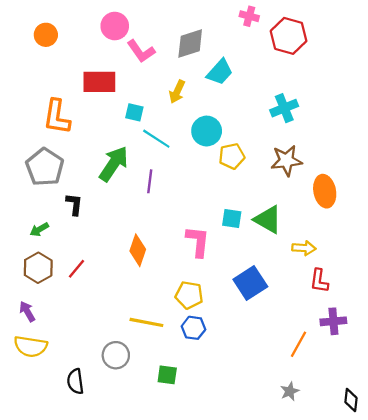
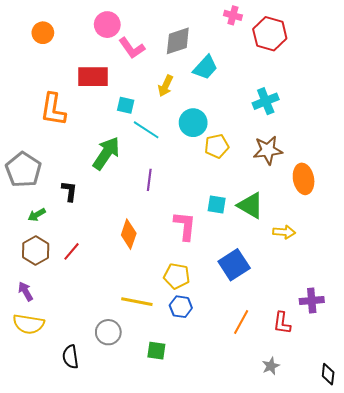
gray pentagon: (45, 167) -> (23, 170), moved
purple line: (150, 181) -> (149, 180), moved
red L-shape: (319, 281) -> (282, 323), moved
orange line: (298, 344) -> (241, 322), moved

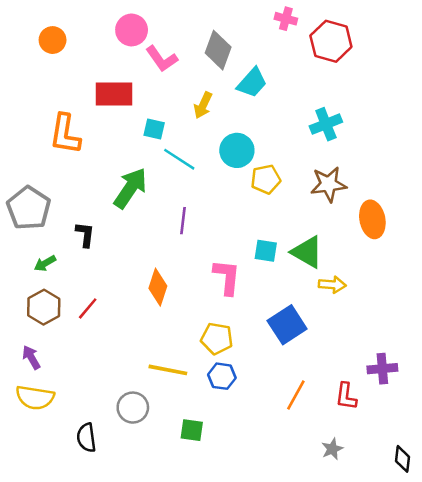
gray diamond: (178, 41) -> (218, 50), turned -52
yellow arrow: (284, 232) -> (332, 285), moved

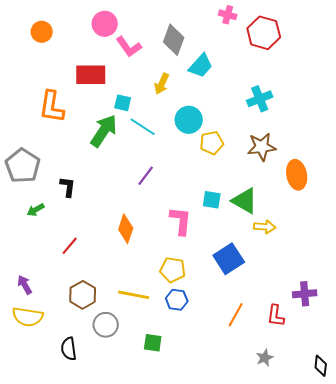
green arrow: (130, 188) -> (104, 131), moved
purple line: (183, 221) -> (146, 176), turned 30
brown hexagon: (44, 307) -> (83, 295), moved

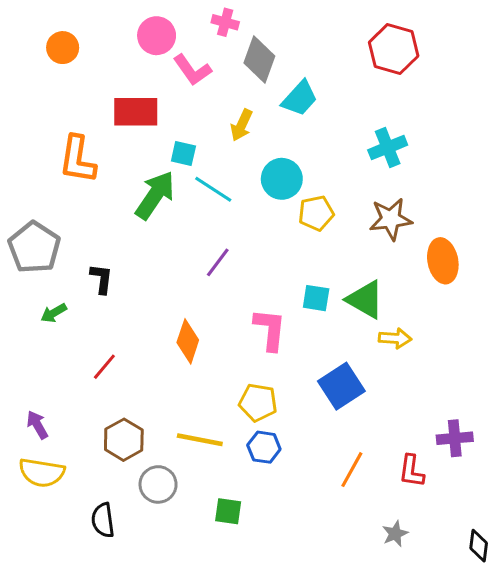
pink cross: (228, 15) -> (225, 22), moved

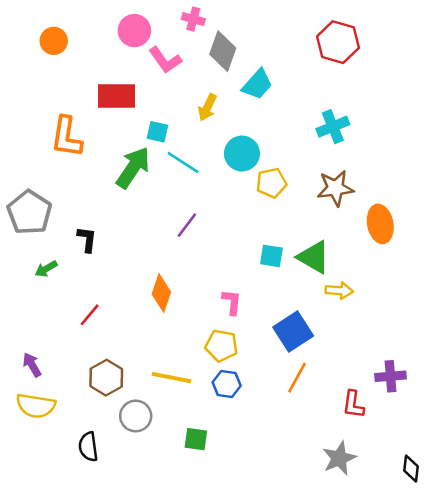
pink L-shape: (270, 329) -> (232, 302), moved, size x0.7
orange line: (352, 470) -> (297, 378), moved
gray star: (395, 534) -> (339, 458), size x1.5

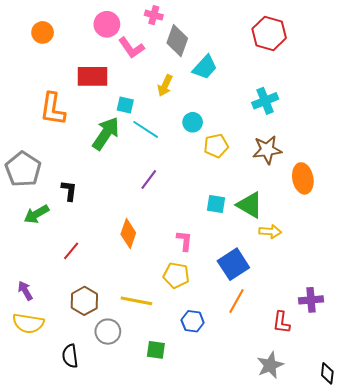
cyan circle: (242, 154) -> (193, 122), size x0.7
green arrow: (46, 269) -> (36, 214), size x1.4
blue hexagon: (227, 384) -> (193, 321), moved

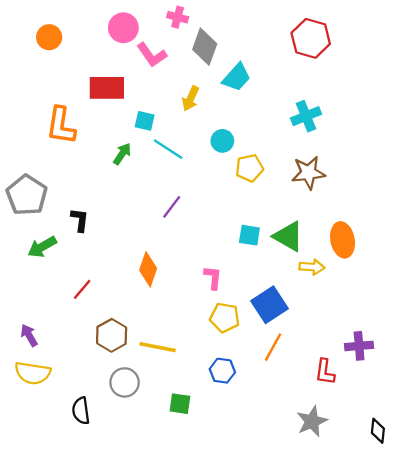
green arrow: (106, 133) -> (122, 154), size x0.6
orange ellipse: (303, 178) -> (343, 240), moved
yellow pentagon: (176, 275) -> (225, 318), moved
brown hexagon: (84, 301) -> (112, 335), moved

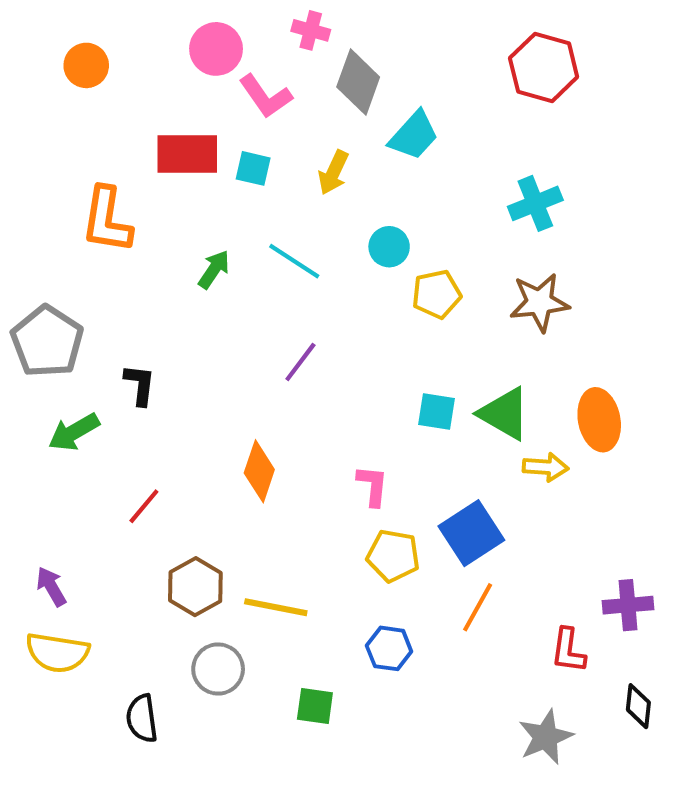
cyan square: (145, 121) -> (253, 168), moved
black diamond: (378, 431) -> (638, 706), moved

